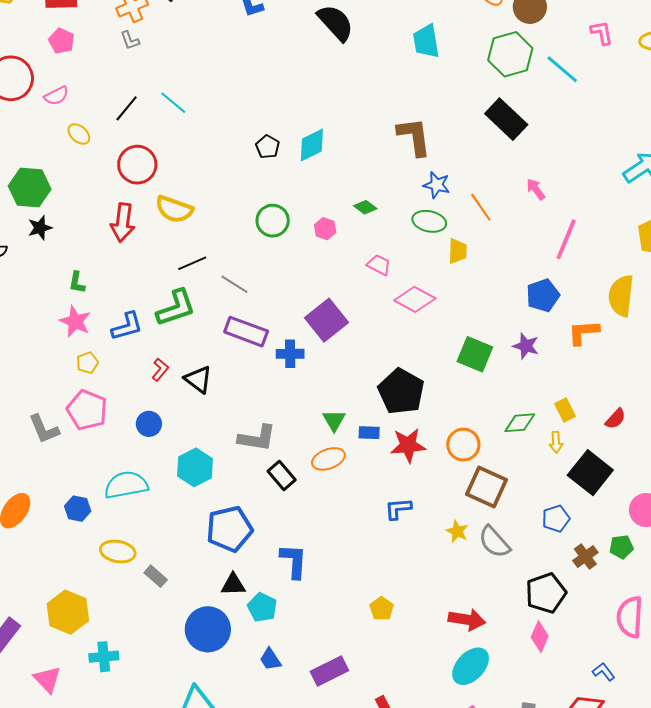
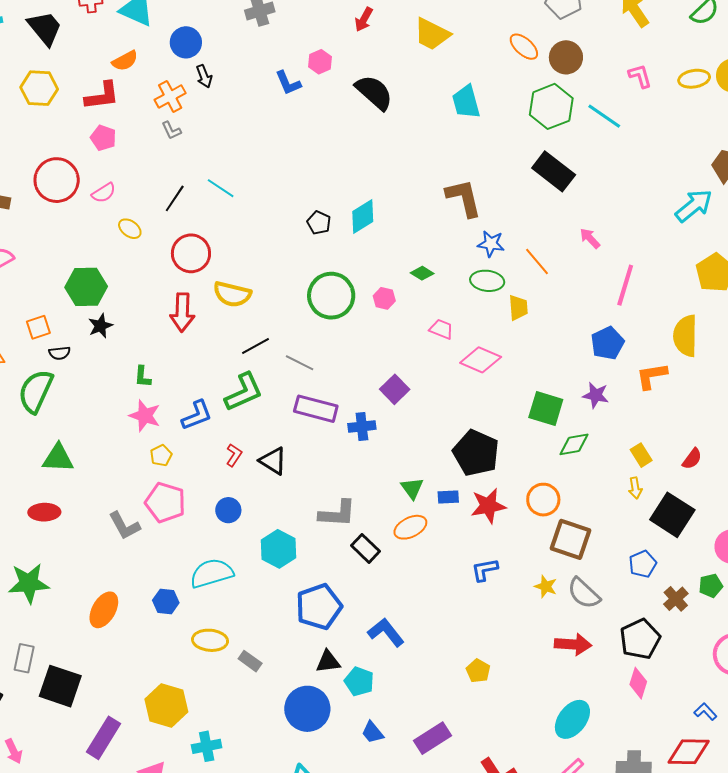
green circle: (273, 221) -> (331, 296), size x1.4
purple square: (326, 320) -> (395, 389), size x0.7
green diamond: (520, 423) -> (574, 444), moved
blue L-shape: (294, 561) -> (386, 632), turned -36
red arrow: (467, 620) -> (573, 644), moved

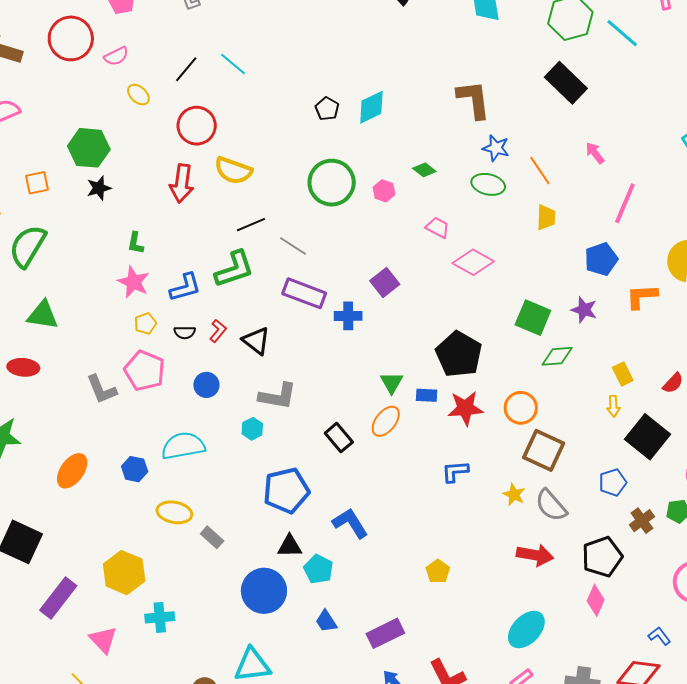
yellow trapezoid: (518, 308) -> (546, 217), moved
black semicircle: (60, 353) -> (185, 332), moved
gray L-shape: (337, 514) -> (278, 396), moved
orange ellipse: (410, 527) -> (386, 421), turned -32
cyan hexagon: (279, 549) -> (252, 429), size x0.6

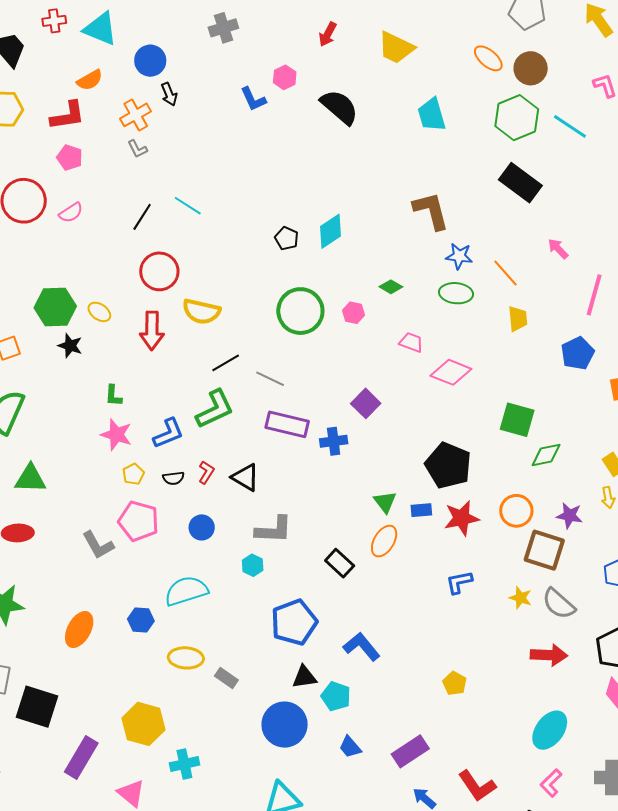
yellow ellipse: (138, 95) -> (99, 312), moved
black star: (99, 188) -> (70, 346), turned -30
purple star: (584, 310) -> (569, 515), moved

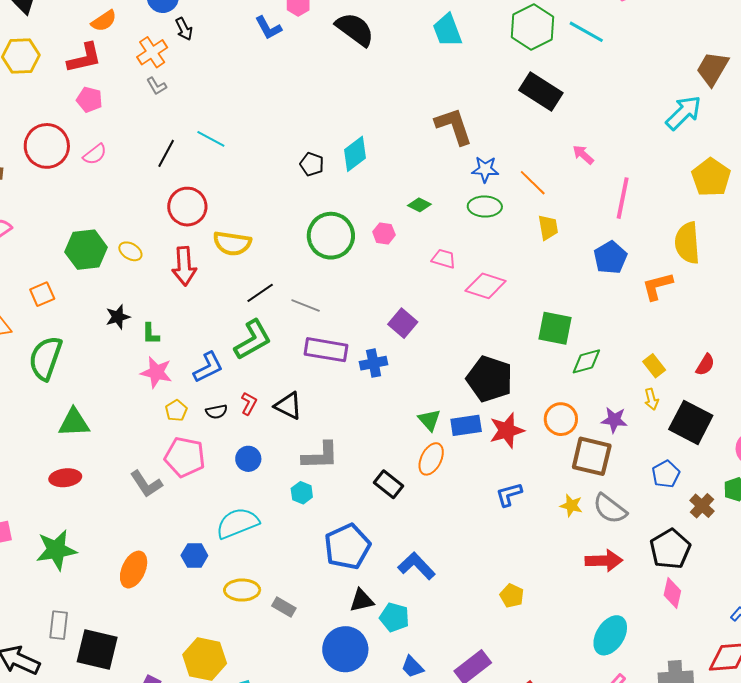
black star: (70, 346) -> (118, 317), moved, turned -30
blue rectangle: (421, 510) -> (466, 425), size x1.4

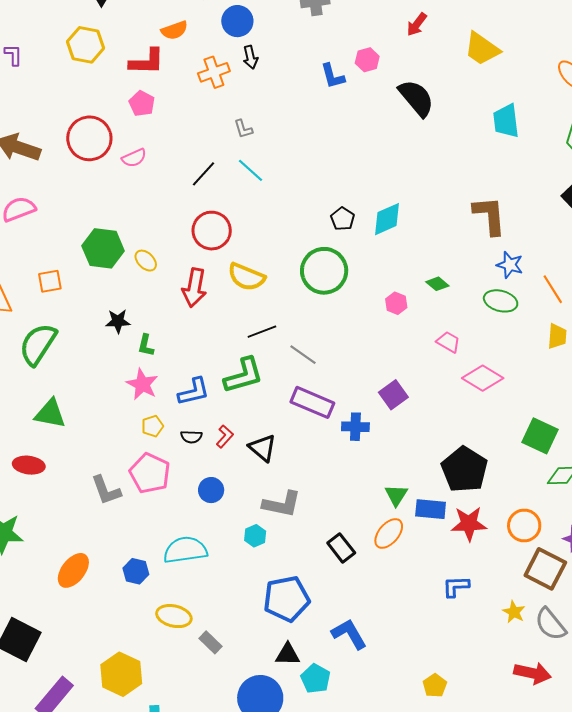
gray L-shape: (156, 86) -> (243, 129), moved
green circle: (331, 236) -> (324, 271), moved

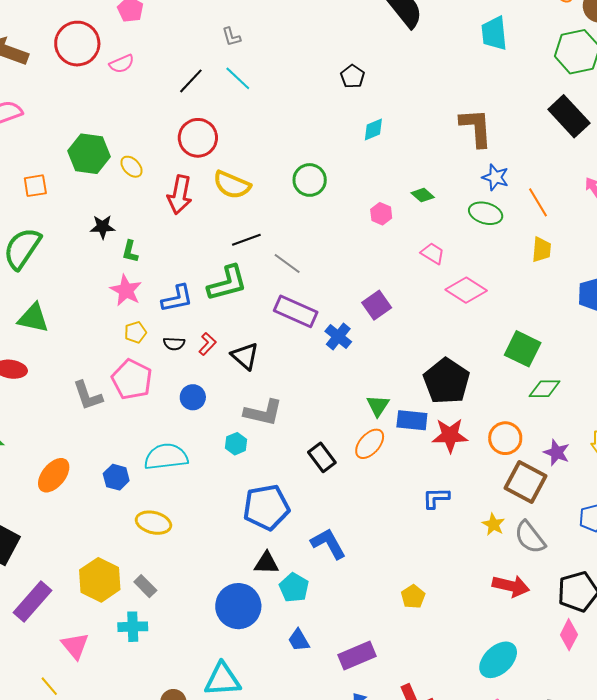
black pentagon: (343, 219) -> (353, 76), moved
cyan diamond: (387, 219) -> (373, 129), size x0.7
green circle: (324, 271) -> (310, 180), size x0.7
blue cross: (355, 427) -> (338, 336), turned 36
gray rectangle: (211, 642) -> (145, 586), moved

